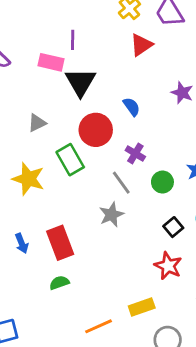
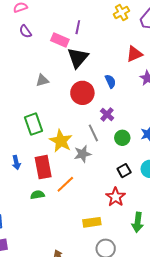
red triangle: (141, 45) -> (134, 54), moved
green rectangle: (70, 160) -> (34, 124), moved
yellow star: (28, 179) -> (61, 141), moved
orange line: (99, 326) -> (65, 184), moved, turned -30

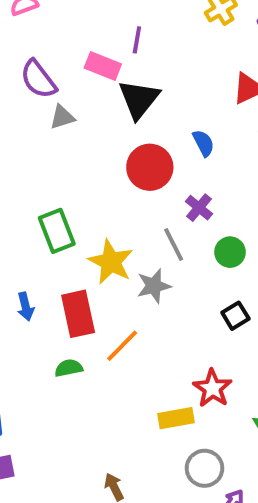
purple semicircle: (25, 31) -> (38, 79), moved, size x1.5
gray triangle: (42, 80) -> (62, 117), moved
red star: (116, 197) -> (212, 388), moved

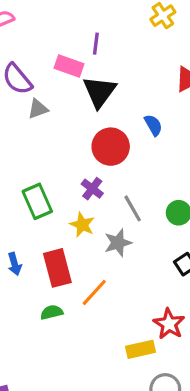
purple cross: (199, 208) -> (92, 189), moved
yellow star: (111, 262) -> (82, 225), size x0.7

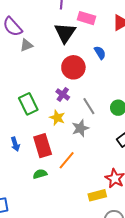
pink rectangle: (69, 66) -> (86, 18), moved

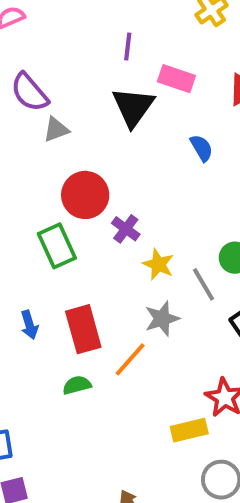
red circle: (73, 67) -> (85, 195), moved
gray line: (89, 106) -> (204, 284), moved
yellow star: (57, 118) -> (158, 264), moved
gray star: (80, 128) -> (162, 319), moved

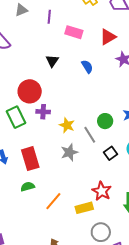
black triangle: (133, 107) -> (52, 61), moved, size x0.6
gray triangle: (56, 130) -> (21, 10), moved
purple cross: (126, 229) -> (43, 112), moved, turned -32
orange line: (130, 359) -> (53, 201), moved

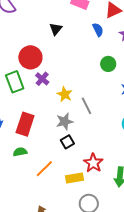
blue semicircle: (87, 67) -> (98, 30), moved
purple cross: (43, 112) -> (42, 79), turned 32
green circle: (105, 121) -> (108, 64), moved
black square: (110, 153) -> (67, 142), moved
red rectangle: (30, 159) -> (25, 124), turned 30

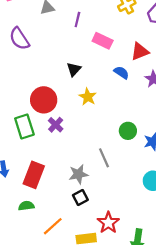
blue semicircle: (98, 30) -> (121, 73), turned -32
green circle: (108, 64) -> (128, 131), moved
yellow star: (65, 94) -> (88, 97), moved

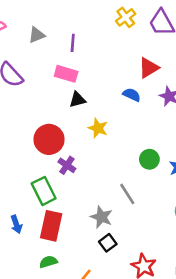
pink rectangle: (103, 41) -> (66, 74), moved
black triangle: (74, 69) -> (78, 100), turned 42
green rectangle: (24, 126) -> (44, 191), moved
gray star: (78, 174) -> (101, 217), turned -30

